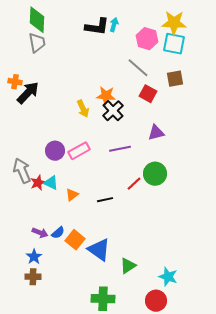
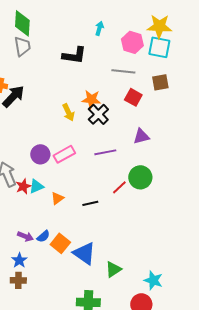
black L-shape: (97, 27) -> (74, 55), moved
gray line: (138, 68) -> (123, 71), turned -35
cyan triangle: (51, 183) -> (36, 186), turned -49

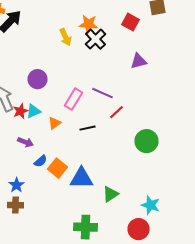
purple line: (105, 152) -> (102, 93), moved, turned 35
pink rectangle: (64, 154) -> (74, 99), moved, turned -30
green circle: (140, 177) -> (146, 141), moved
purple arrow: (25, 236) -> (26, 142), moved
blue triangle: (84, 253) -> (82, 178), turned -35

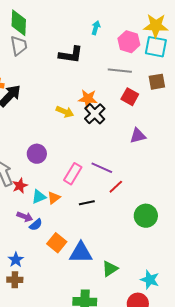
yellow arrow: (66, 37) -> (65, 112), turned -42
cyan triangle: (34, 111) -> (39, 197), moved
blue semicircle: (40, 161) -> (36, 225), moved

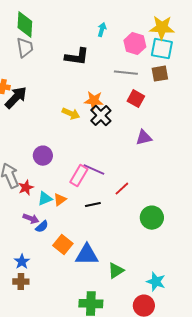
brown square: (157, 82) -> (160, 74), moved
purple line: (102, 168) -> (94, 170), moved

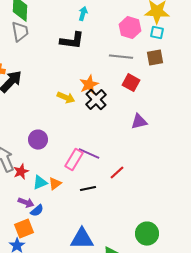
cyan arrow: (102, 30) -> (83, 14), moved
cyan square: (162, 49) -> (157, 33), size x0.6
orange star: (94, 101) -> (89, 85), turned -30
green circle: (152, 218) -> (147, 234), moved
orange square: (63, 245) -> (24, 229), moved, turned 30

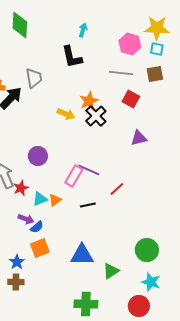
gray trapezoid: (20, 32) -> (34, 78), moved
black L-shape: (72, 41) -> (72, 57), turned 70
orange square: (24, 229) -> (40, 248), moved

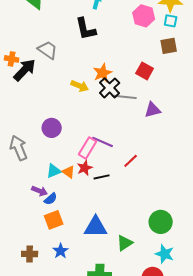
gray line: (121, 73) -> (125, 97), moved
gray trapezoid: (34, 78) -> (48, 50), turned -45
red star: (21, 188) -> (85, 168), moved
orange triangle: (55, 200) -> (69, 172), turned -48
blue star: (17, 262) -> (61, 251), moved

